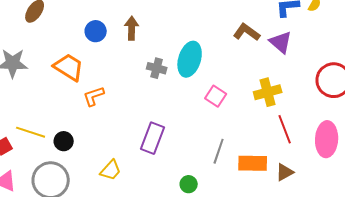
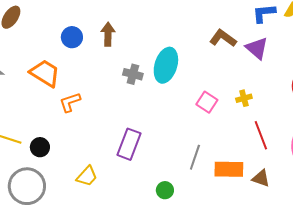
yellow cross: (268, 92) -> (244, 98), size x0.6
pink square: (216, 96) -> (207, 102), moved
brown triangle: (285, 172) -> (261, 178), turned 48

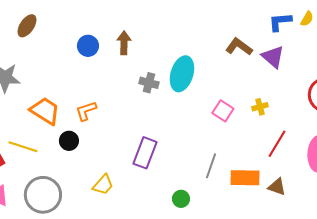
orange trapezoid: (45, 73) -> (45, 111), moved
red line: (261, 135) -> (277, 144), turned 52
black circle: (40, 147) -> (69, 141), moved

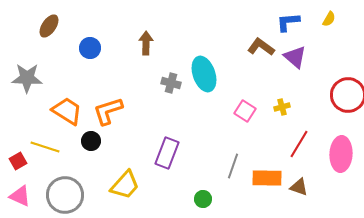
blue L-shape: (280, 22) -> (288, 22), moved
blue circle: (88, 46) -> (90, 48), moved
cyan ellipse: (182, 74) -> (204, 74), turned -36
orange L-shape: (86, 111) -> (108, 111), size x1.4
yellow trapezoid: (103, 185) -> (125, 185), size x1.4

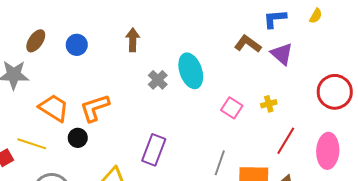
brown ellipse: (49, 26) -> (36, 41), moved
gray cross: (171, 83) -> (158, 80), turned 30

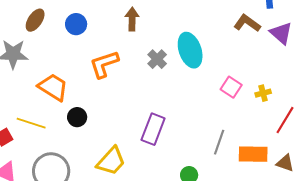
yellow cross: (269, 104) -> (263, 93), moved
orange L-shape: (95, 108) -> (104, 64), moved

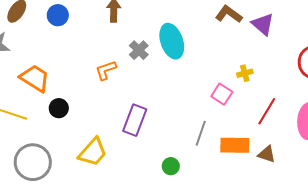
orange L-shape: (104, 64) -> (106, 70), moved, size x0.7
pink square: (231, 87) -> (222, 94), moved
yellow cross: (263, 93) -> (245, 73), moved

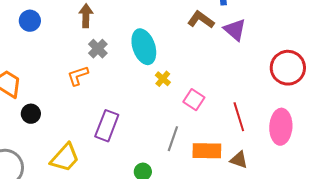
gray cross: (139, 50) -> (98, 49), moved
yellow cross: (245, 73) -> (163, 79), moved, turned -35
red line: (267, 111) -> (239, 117), turned -48

